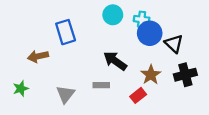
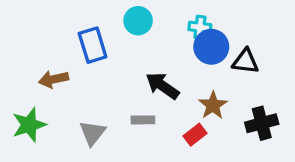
cyan circle: (113, 15) -> (138, 21), moved
black triangle: (174, 44) -> (245, 61), turned -36
black cross: (185, 75) -> (262, 123), moved
green star: (21, 89) -> (29, 125), size x1.5

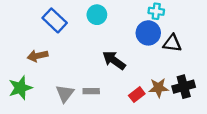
cyan cross: (200, 27) -> (156, 11), moved
blue rectangle: (93, 45) -> (55, 20), moved, turned -30
brown star: (213, 105) -> (159, 88), moved, turned 30
gray rectangle: (143, 120) -> (91, 91), moved

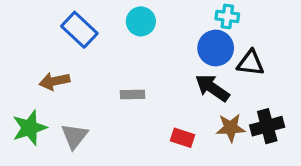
black arrow: (114, 60) -> (212, 88), moved
gray rectangle: (91, 91) -> (133, 95), moved
gray triangle: (65, 93) -> (74, 136), moved
red rectangle: (137, 95) -> (182, 138), moved, turned 56

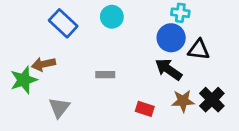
black cross: (267, 126) -> (212, 100), turned -30
green star: (30, 128) -> (24, 80), moved

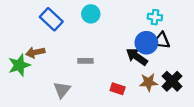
cyan cross: (180, 13) -> (155, 17), moved
blue circle: (171, 38) -> (146, 43), moved
gray triangle: (59, 108) -> (62, 90), moved

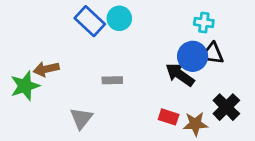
blue rectangle: (51, 19) -> (90, 21), moved
brown star: (149, 82) -> (195, 124), moved
red rectangle: (118, 89) -> (169, 117), moved

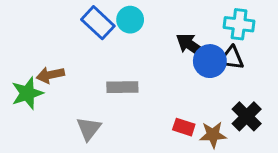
cyan cross: (204, 23) -> (239, 24), moved, size x1.4
black arrow: (180, 75) -> (191, 46), moved
gray rectangle: (112, 80) -> (122, 87), size x1.4

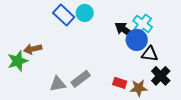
cyan cross: (239, 24) -> (143, 24), moved, turned 30
black triangle: (231, 58) -> (150, 54), moved
gray rectangle: (122, 87) -> (81, 79), moved, turned -36
gray triangle: (89, 129) -> (58, 84), turned 42

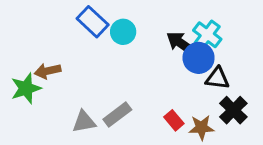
cyan circle: (85, 13) -> (123, 32), moved
red rectangle: (120, 83) -> (174, 120), turned 32

